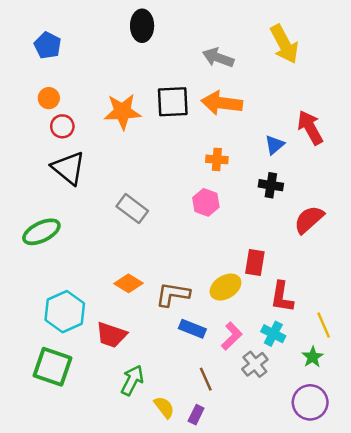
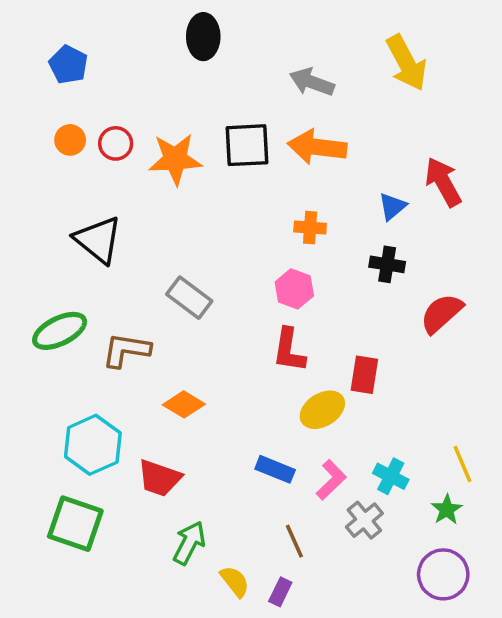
red circle: (62, 126) -> (116, 143), moved
brown L-shape: (173, 294) -> (126, 350), moved
red L-shape: (282, 297) -> (289, 350), moved

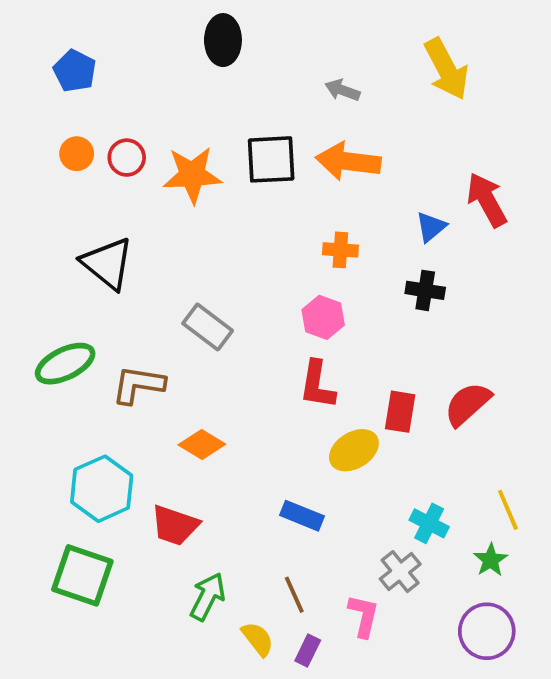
gray arrow: (312, 82) -> (342, 90), size x0.7
red semicircle: (441, 313) -> (468, 404), moved
pink L-shape: (331, 480) -> (364, 616), moved, turned -33
brown line: (294, 541) -> (294, 595), moved

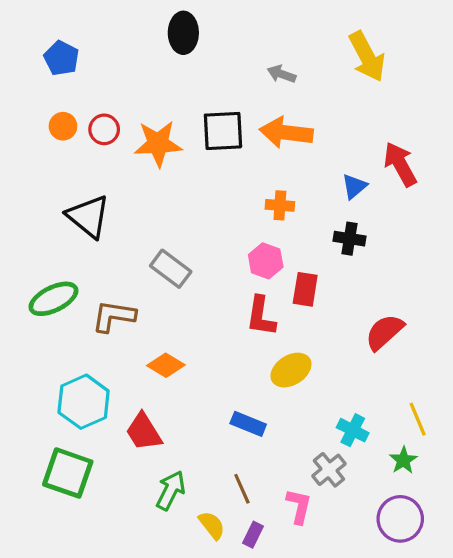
red rectangle: (400, 412) -> (305, 289), moved
red trapezoid: (175, 525) -> (144, 432), turned 39

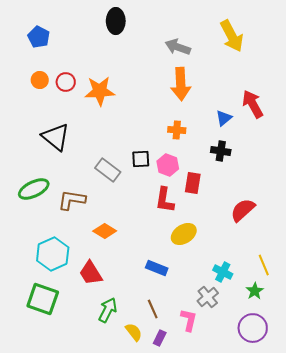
gray arrow: (281, 74) -> (178, 47), size x1.4
black square: (223, 131) -> (141, 159), moved, size x0.7
orange arrow: (286, 133) -> (181, 84), turned -100

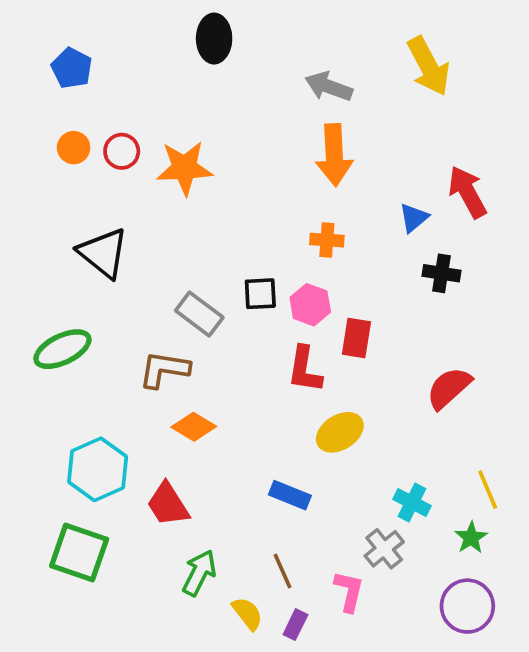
black cross: (221, 151) -> (441, 273), moved
brown L-shape: (72, 200) -> (164, 369), moved

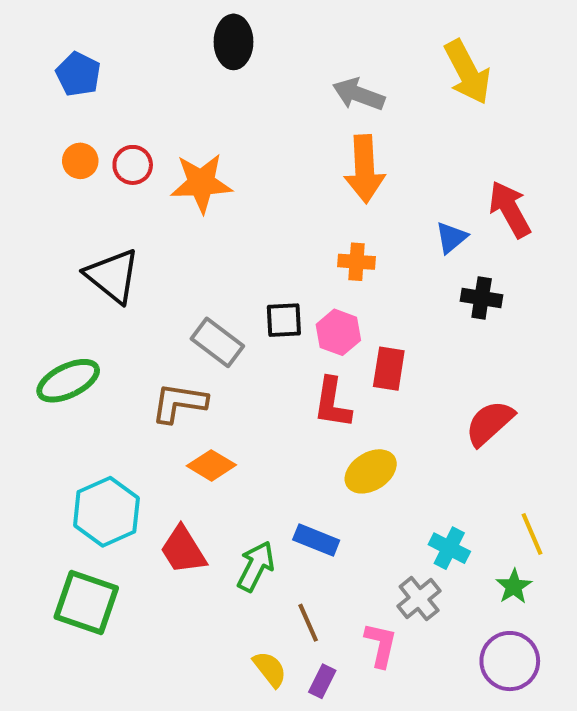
green arrow: (199, 573) -> (256, 566), moved

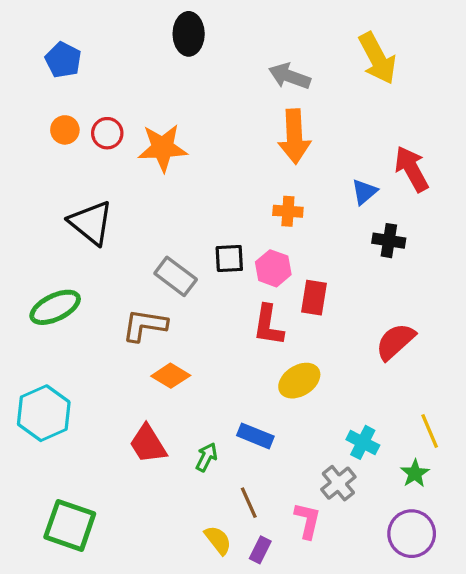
cyan hexagon: (106, 512) -> (44, 413), moved
green arrow: (256, 566) -> (207, 457), size x0.7
green square: (86, 603) -> (70, 525), moved

